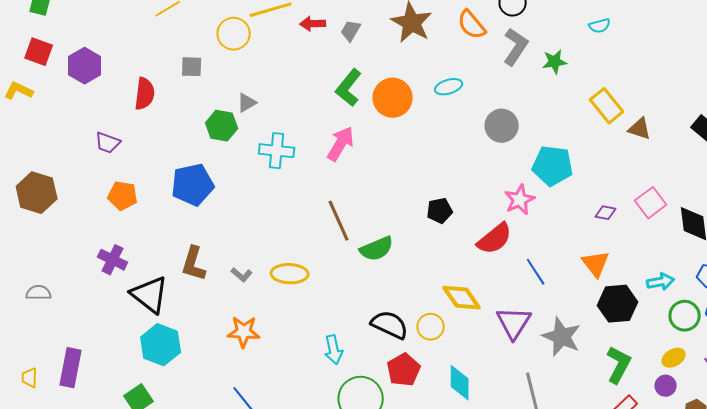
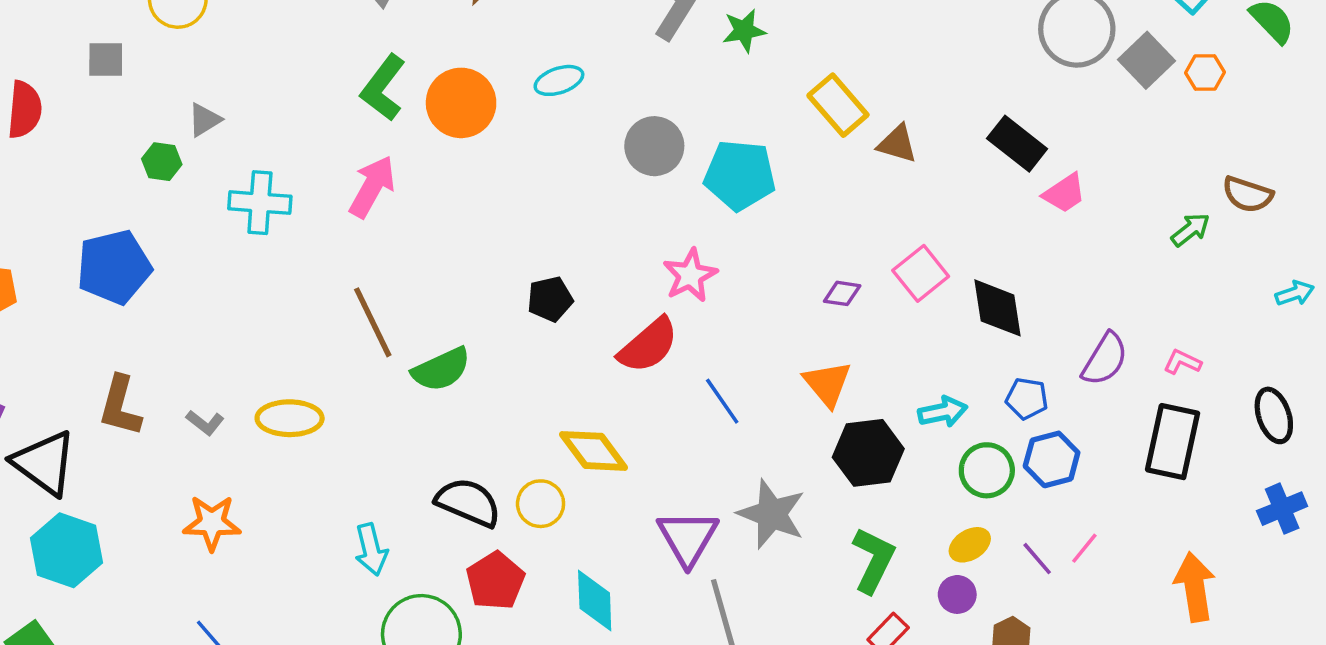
green hexagon: (222, 126) -> (162, 162), size x0.7
cyan pentagon: (553, 166) -> (740, 175), moved
purple triangle: (514, 323) -> (688, 538), moved

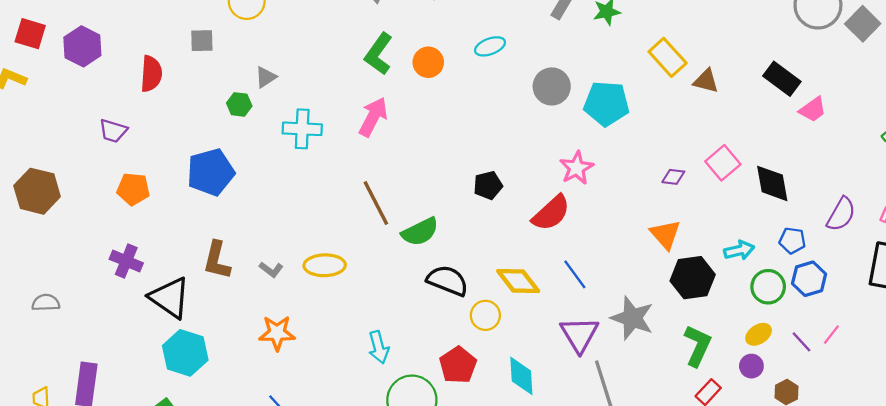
orange circle: (461, 103) -> (428, 62), size x0.7
blue line: (722, 401) -> (575, 274), moved
black semicircle: (468, 502) -> (448, 281), moved

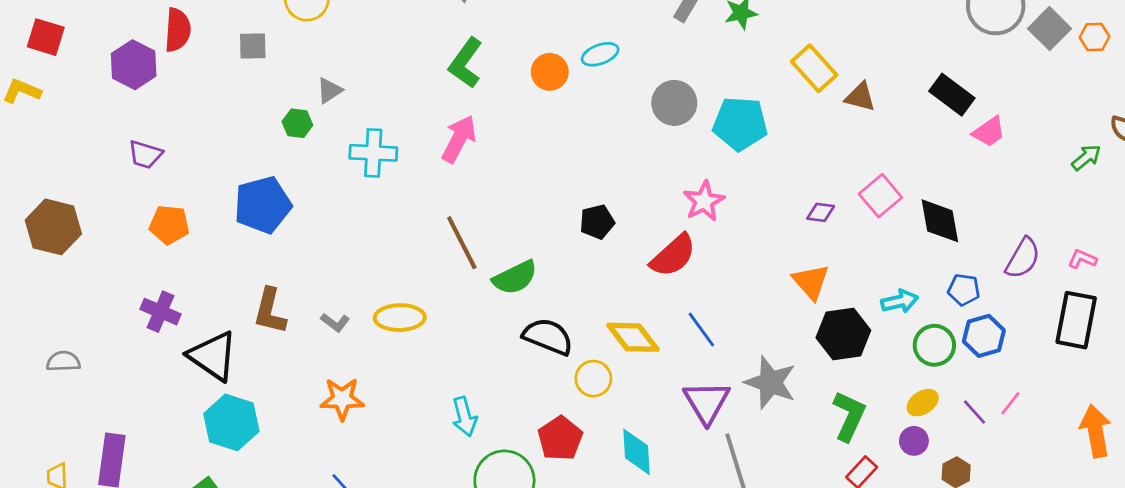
purple hexagon: (82, 46) -> (134, 65), moved
orange circle: (428, 62) -> (550, 72), moved
red semicircle: (151, 74) -> (178, 30), moved

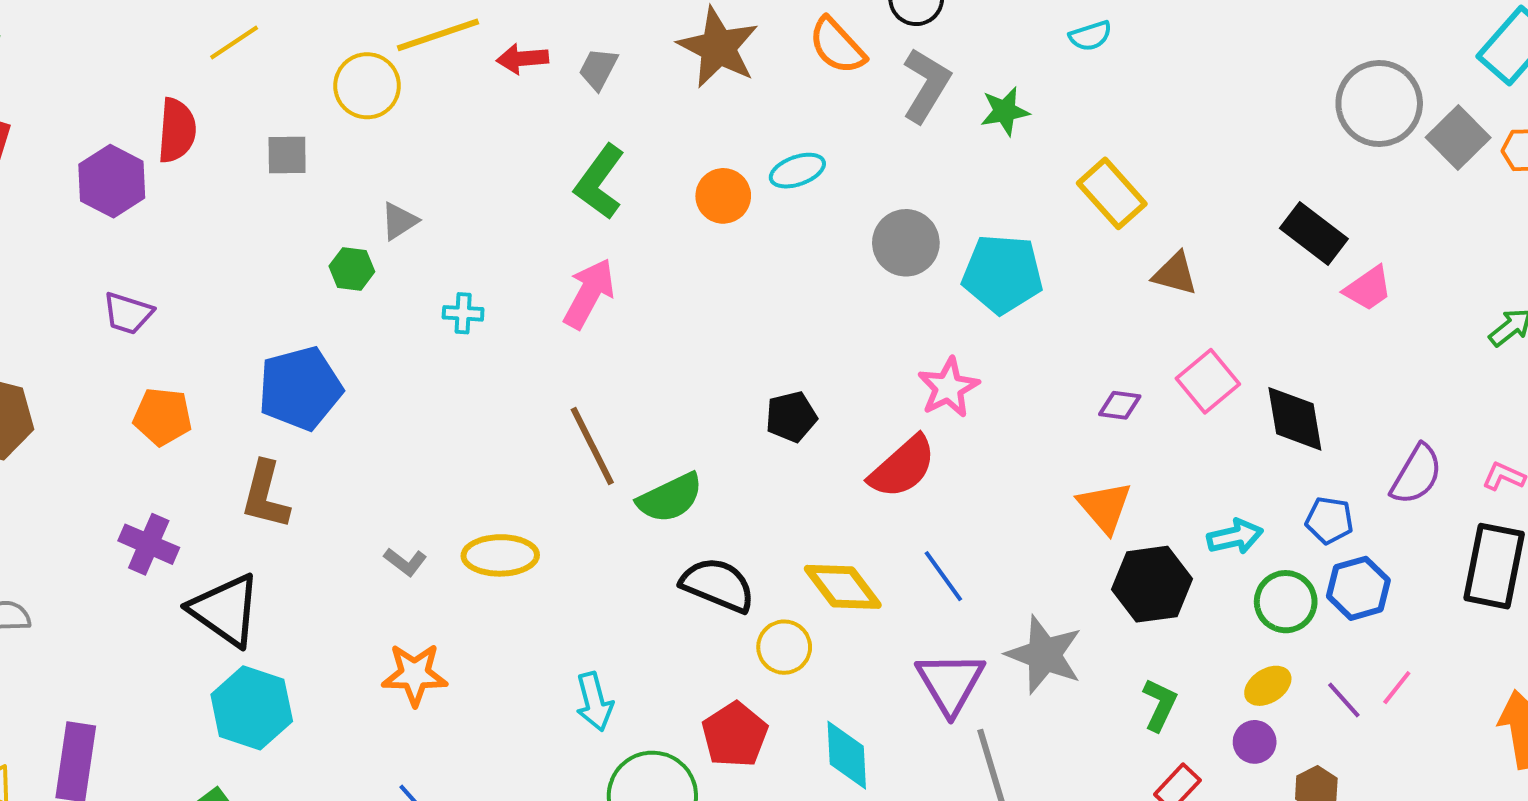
brown triangle: (860, 97) -> (1175, 274), moved
cyan cross: (373, 153) -> (463, 313), size x0.6
brown L-shape: (270, 311) -> (265, 495), moved
green L-shape: (849, 416) -> (1160, 705), size x0.7

